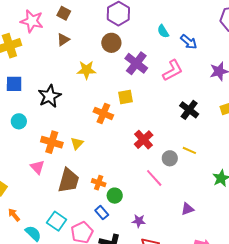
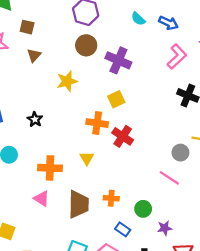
pink L-shape: (173, 71) -> (177, 57), moved
black star: (50, 96) -> (35, 119), size x0.6
red cross: (144, 140) -> (123, 136), moved
yellow triangle: (77, 143) -> (87, 158), moved
green circle: (115, 196) -> (143, 209), moved

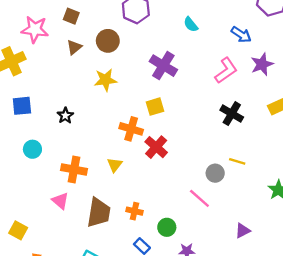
blue arrow: (168, 23) -> (241, 35), moved
brown circle: (86, 45) -> (108, 41), moved

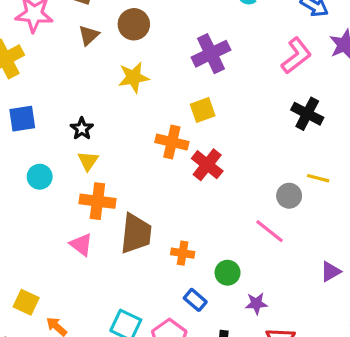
purple cross: (163, 66) -> (211, 54), turned 36
yellow triangle: (115, 165) -> (88, 161), moved
brown trapezoid: (99, 213) -> (136, 234), moved
yellow square: (18, 230) -> (26, 302), moved

